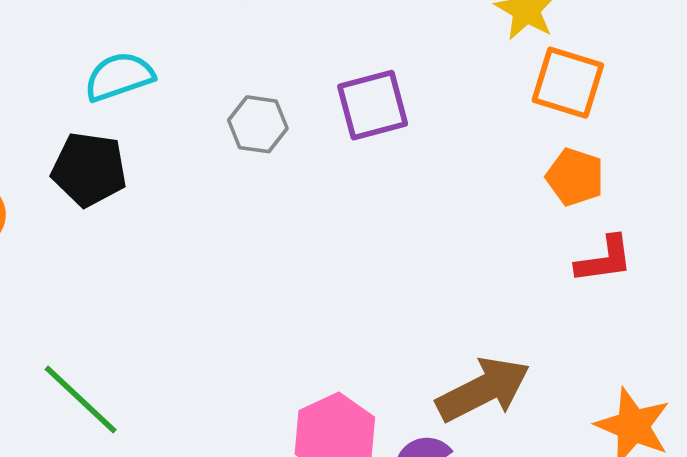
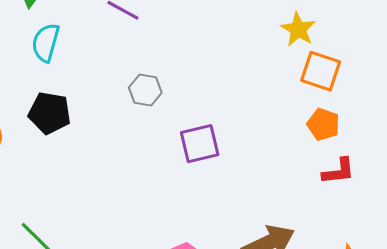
cyan semicircle: (119, 77) -> (46, 43), moved, turned -57
purple square: (373, 105) -> (200, 144), moved

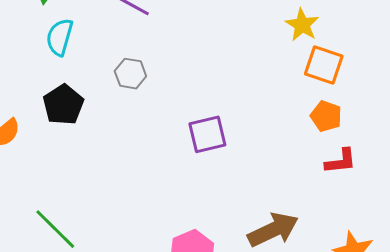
gray hexagon: (145, 90) -> (130, 74), moved
black pentagon: (50, 113) -> (63, 105), turned 30

